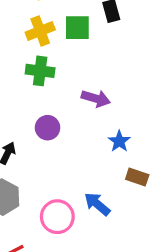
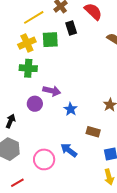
purple arrow: (96, 98) -> (52, 91), moved
blue star: (119, 141) -> (71, 109), moved

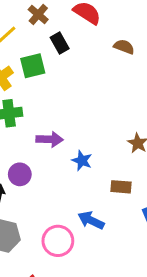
purple circle: (35, 104) -> (20, 174), moved

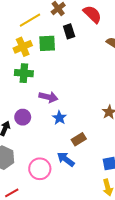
blue star: (82, 161) -> (59, 118), moved
brown rectangle: (121, 187) -> (79, 139), moved, turned -48

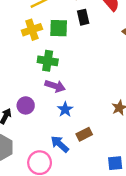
green cross: (24, 73) -> (48, 61), moved
blue arrow: (66, 159) -> (60, 144), moved

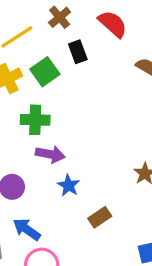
green square: (59, 28) -> (45, 72), turned -30
blue arrow: (60, 144) -> (27, 229), moved

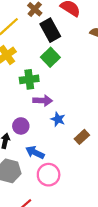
black rectangle: (78, 52) -> (50, 30), size x1.5
green square: (45, 72) -> (50, 57), moved

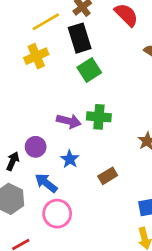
black rectangle: (50, 30) -> (80, 38), moved
green cross: (29, 79) -> (99, 117), moved
blue star: (58, 119) -> (70, 159), moved

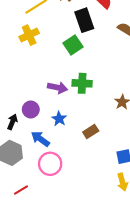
black rectangle: (80, 38) -> (84, 20), moved

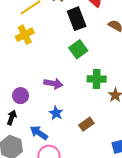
green square: (73, 45) -> (78, 49), moved
green cross: (82, 83) -> (97, 79), moved
purple circle: (31, 109) -> (21, 96), moved

